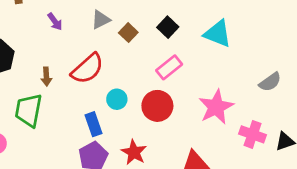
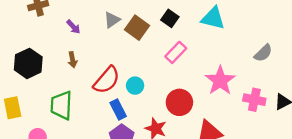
brown square: (128, 33) -> (137, 28), size x1.5
red semicircle: (87, 69) -> (107, 80), moved
brown arrow: (46, 77) -> (72, 60), moved
red circle: (157, 106) -> (179, 102), moved

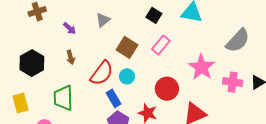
brown square: (137, 28) -> (127, 47), moved
gray semicircle: (263, 53) -> (238, 41), size x1.5

